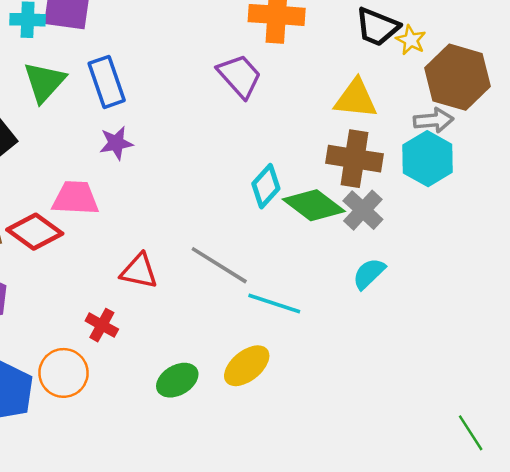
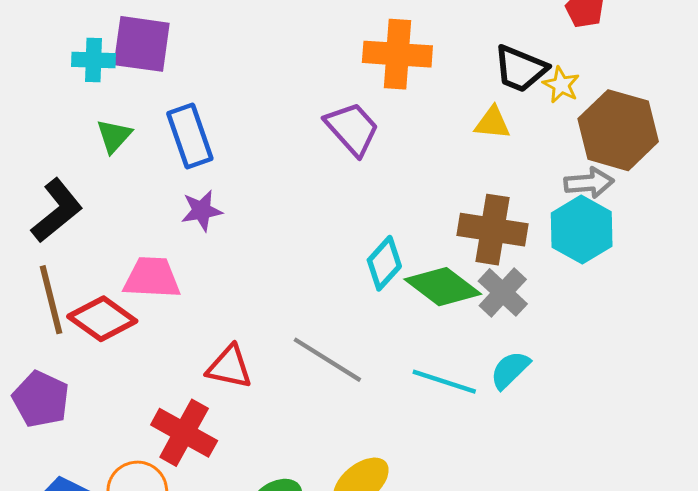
green triangle: (44, 82) -> (114, 136), size x0.7
yellow triangle: (356, 99) -> (493, 123), moved, size x0.7
cyan line: (274, 303) -> (444, 382), moved
red cross: (102, 325) -> (184, 433), size x1.6

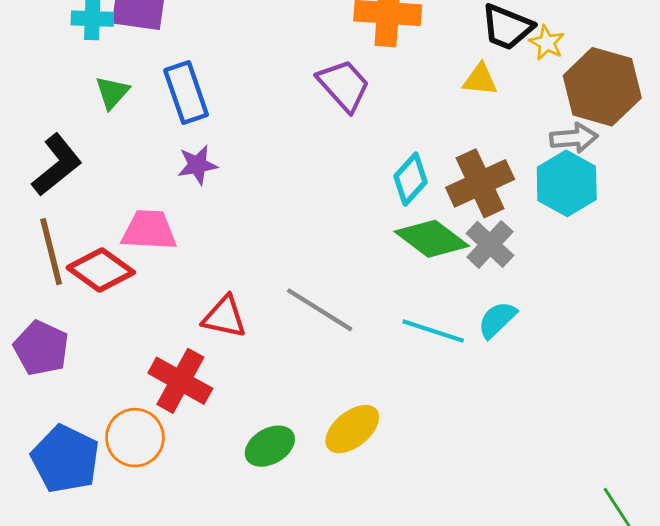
brown cross: (493, 230) -> (480, 183), turned -34
cyan diamond: (384, 263) -> (410, 179), moved

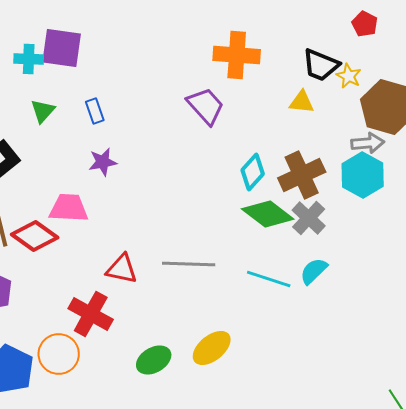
blue rectangle: (186, 92) -> (95, 111), size x0.6
gray line: (320, 310) -> (189, 264), turned -30

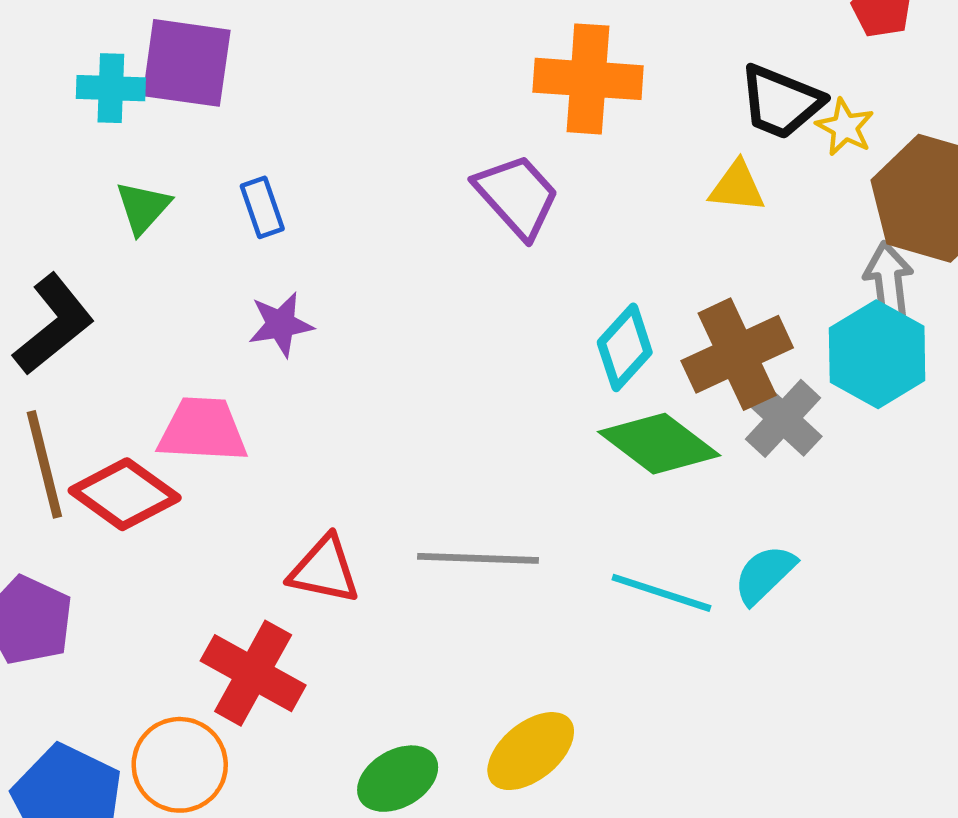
gray arrow: (368, 143) -> (889, 281), turned -92
gray cross: (309, 218) -> (783, 418), moved

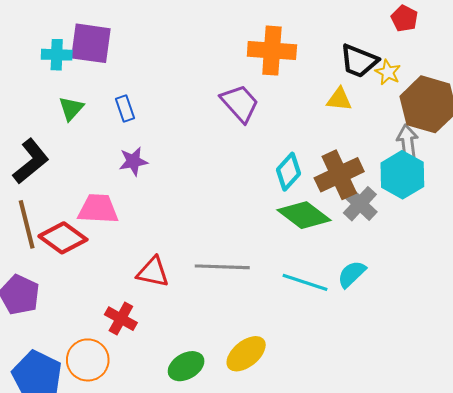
red cross: (253, 673) -> (121, 319), size x0.7

